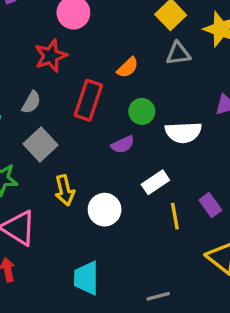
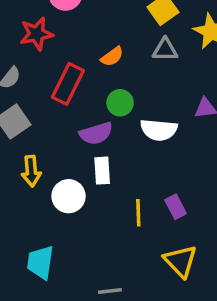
purple semicircle: (123, 145) -> (96, 133), size x1.4
white rectangle: (155, 182) -> (102, 171), moved, turned -68

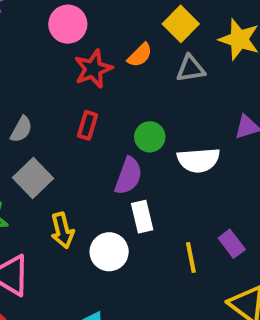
red star: (36, 34) -> (93, 69), moved
orange semicircle: (112, 57) -> (140, 55), moved
red rectangle: (68, 84) -> (87, 125), size x0.6
purple semicircle: (96, 133) -> (128, 176), turned -44

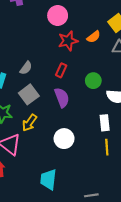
purple semicircle: (128, 176) -> (62, 98), moved, turned -48
white rectangle: (142, 217) -> (105, 123), moved
yellow arrow: (62, 230) -> (29, 123), moved, turned 42

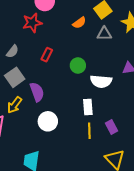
red star: (68, 41) -> (32, 23), moved
purple semicircle: (62, 98) -> (37, 92), moved

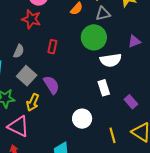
red star: (32, 23) -> (31, 19), turned -30
green circle: (78, 66) -> (94, 37), moved, size x1.6
white circle: (48, 121) -> (82, 119), moved
yellow line: (89, 131) -> (112, 135), moved

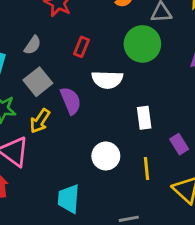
white semicircle: (111, 60) -> (107, 80), moved
yellow line: (112, 135) -> (147, 168), moved

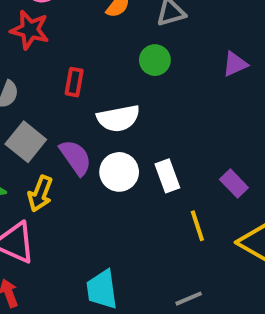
green circle: (142, 44) -> (155, 60), size x0.6
white rectangle: (144, 118) -> (167, 176), moved
white circle: (106, 156) -> (119, 172), moved

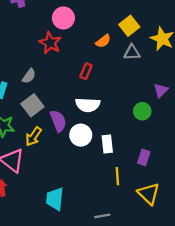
green circle: (155, 60) -> (142, 111), moved
purple triangle: (235, 64) -> (161, 90), turned -35
red rectangle: (74, 82) -> (86, 71), moved
purple rectangle: (234, 183) -> (144, 157), turned 49

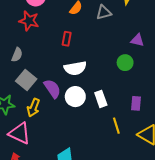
purple triangle: (161, 90) -> (137, 40), turned -48

